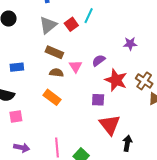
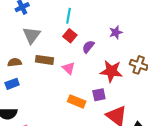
red square: (71, 24) -> (70, 36), moved
purple semicircle: (99, 60) -> (88, 47), moved
brown semicircle: (56, 73) -> (15, 62), moved
orange rectangle: (52, 97) -> (77, 101), moved

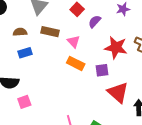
blue rectangle: (12, 84) -> (25, 53), moved
orange rectangle: (77, 101) -> (76, 63), moved

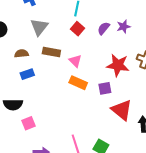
purple semicircle: (95, 21) -> (104, 28), moved

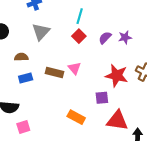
brown rectangle: (51, 52) -> (55, 73), moved
orange rectangle: (78, 83) -> (76, 117), moved
red triangle: (122, 110) -> (117, 121), turned -35

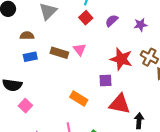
purple star: (125, 37) -> (141, 25), moved
pink square: (23, 127) -> (25, 106), turned -32

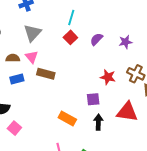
pink triangle: (80, 50) -> (32, 57), moved
red star: (121, 59) -> (108, 77), size x0.7
red triangle: (120, 104) -> (127, 112), moved
black arrow: (139, 121) -> (98, 122), moved

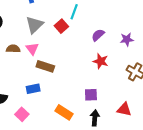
red square: (70, 37) -> (61, 26), moved
red star: (108, 77) -> (101, 61), moved
blue rectangle: (17, 79) -> (33, 89), moved
red triangle: (127, 112) -> (124, 109), size x0.7
pink square: (14, 128) -> (22, 114), moved

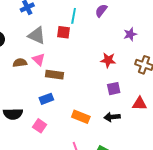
gray triangle: (34, 25) -> (37, 35), turned -42
red square: (61, 26) -> (63, 32), turned -32
purple semicircle: (98, 35) -> (101, 11), moved
purple square: (91, 95) -> (114, 89), moved
black arrow: (95, 118) -> (112, 117), turned -91

